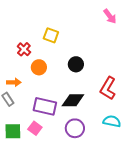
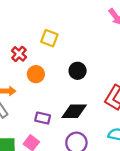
purple rectangle: (45, 106) -> (43, 118), size x0.6

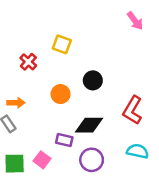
orange circle: (36, 74) -> (61, 94), moved
purple rectangle: (43, 118) -> (64, 140), moved

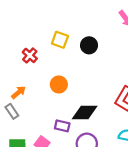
black circle: (93, 80) -> (89, 45), moved
orange arrow: (16, 103) -> (19, 92), turned -40

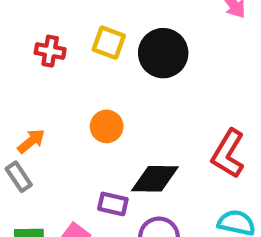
black circle: (89, 45) -> (163, 53), size x1.5
red cross: (30, 55) -> (50, 51), moved, turned -32

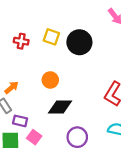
black diamond: (155, 179) -> (60, 107), moved
purple rectangle: (113, 204) -> (20, 121), moved

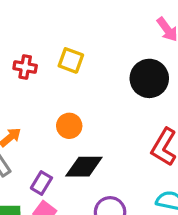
black circle: (79, 42) -> (149, 78), moved
purple rectangle: (20, 121) -> (41, 183), moved, turned -72

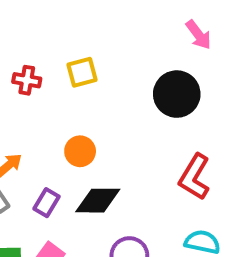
yellow square: (71, 60) -> (82, 72), turned -35
purple rectangle: (41, 183) -> (46, 203), moved

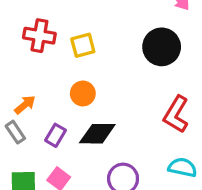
yellow square: (82, 72) -> (83, 45), moved
red cross: (27, 80) -> (39, 36), size x1.4

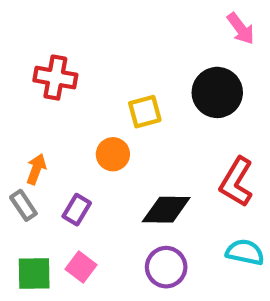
yellow square: (83, 45) -> (145, 112), moved
orange arrow: (25, 105) -> (36, 169), turned -30
black diamond: (97, 134) -> (166, 210), moved

